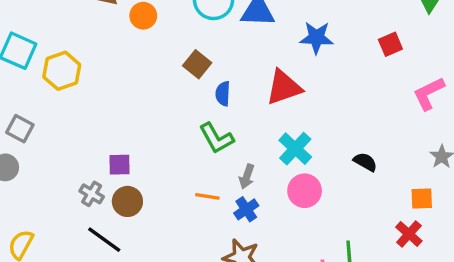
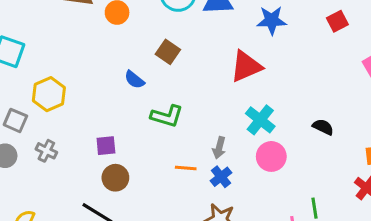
yellow hexagon: (62, 71) -> (49, 94), moved
blue semicircle: (223, 94) -> (134, 80), moved, turned -50
green L-shape: (216, 138) -> (167, 116), moved, turned -40
gray cross: (92, 194) -> (46, 151), moved

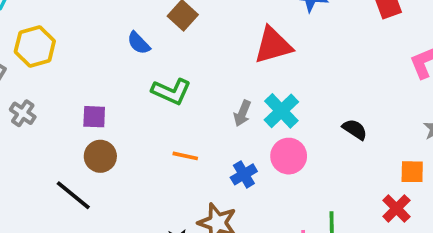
gray arrow: (219, 148) -> (242, 113), moved
blue cross: (221, 177) -> (244, 174), moved

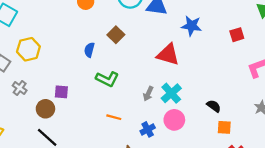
blue semicircle: (139, 43) -> (89, 50), turned 56
red triangle: (273, 45) -> (168, 55), turned 30
brown circle: (100, 156) -> (45, 109), moved
orange square: (412, 172) -> (224, 127), moved

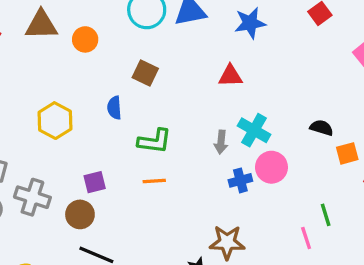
yellow hexagon: (28, 49) -> (55, 121), moved
red triangle: (168, 55) -> (230, 76), size x0.7
gray cross: (20, 88) -> (32, 197), size x1.5
orange line: (114, 117) -> (154, 181), moved
blue cross: (148, 129) -> (240, 180), moved, turned 32

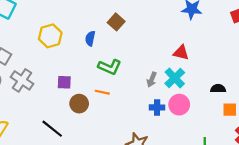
red triangle: (230, 76) -> (181, 53), moved
black semicircle: (322, 128) -> (218, 89), turned -32
brown circle: (80, 214) -> (79, 104), moved

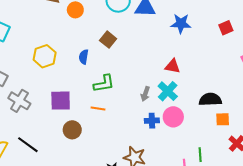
green L-shape: (110, 67) -> (104, 84), turned -30
purple square: (64, 82) -> (61, 101), size x1.5
black semicircle: (218, 89) -> (210, 99), size x1.5
brown circle: (79, 104) -> (72, 130), moved
black line: (52, 129) -> (28, 145), moved

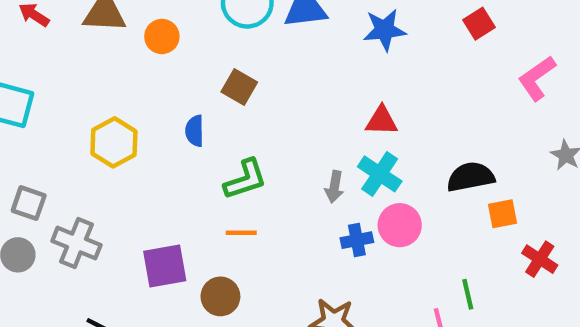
purple square: (61, 101) -> (165, 266), moved
brown circle: (72, 130) -> (220, 296), moved

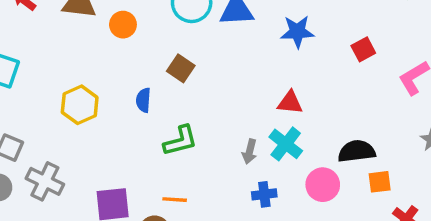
red square: (479, 24) -> (363, 49), moved
pink circle: (400, 225) -> (323, 185), moved
orange line: (241, 233) -> (175, 200), moved

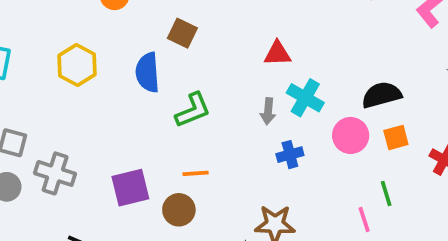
blue semicircle: (143, 100) -> (148, 72), size x1.5
red triangle: (290, 102) -> (278, 53), moved
yellow hexagon: (80, 105) -> (77, 65), moved
orange square: (380, 182) -> (396, 138), moved

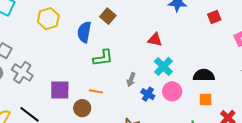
gray arrow: (268, 111) -> (131, 80), moved
pink circle: (351, 135) -> (172, 91), moved
blue cross: (290, 155) -> (148, 94), turned 32

